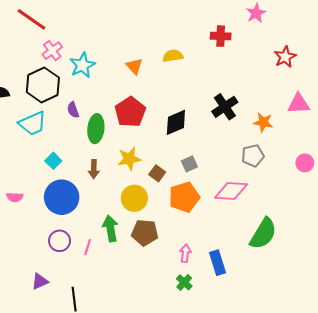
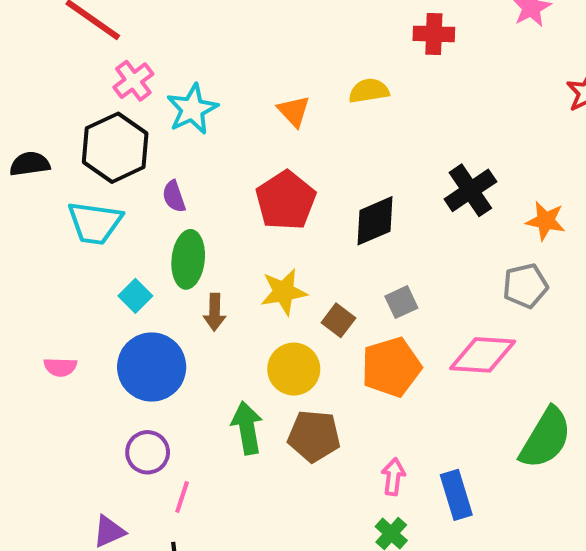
red cross: (221, 36) -> (434, 34), moved
cyan trapezoid: (32, 123) -> (95, 223), turned 32
green ellipse: (96, 129) -> (188, 259), moved
pink line: (88, 247) -> (182, 497), moved

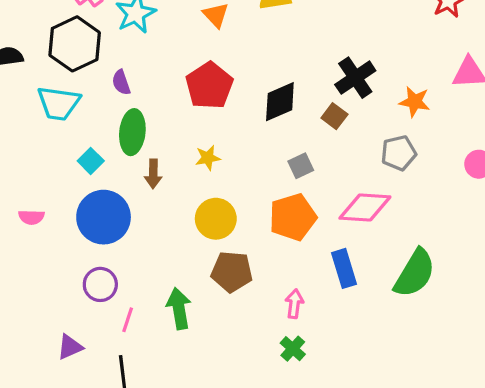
yellow star: (284, 292) -> (208, 158), size x0.7
brown square: (338, 320) -> (334, 116), moved
green arrow: (247, 428) -> (179, 309), moved
blue rectangle: (456, 495) -> (344, 268), moved

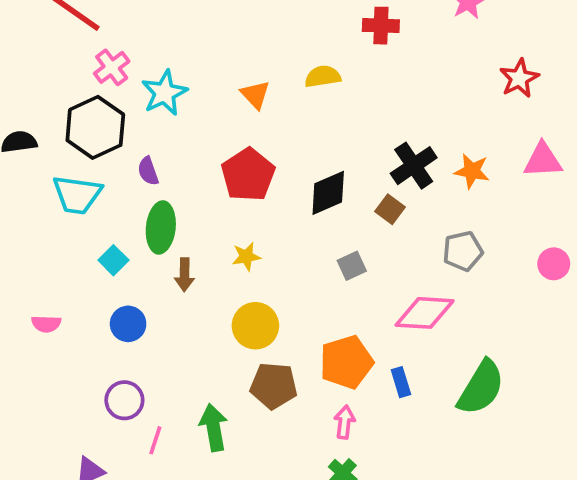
orange star: (415, 102) -> (472, 171), moved
blue circle: (104, 217) -> (128, 324), size x0.6
orange pentagon: (293, 217) -> (346, 362), moved
blue rectangle: (344, 268) -> (401, 382), size x0.7

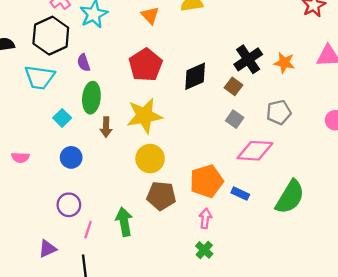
yellow star: (246, 257) -> (144, 116), size x2.0
gray square: (352, 266) -> (235, 119), moved, turned -30
blue rectangle: (401, 382) -> (240, 194), turned -48

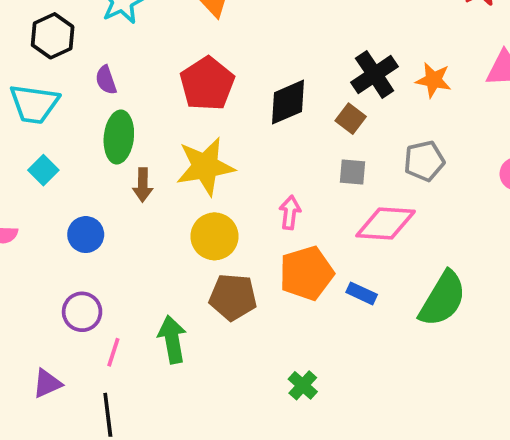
black hexagon: (51, 36) -> (53, 36), size x0.7
cyan square: (62, 118) -> (43, 170), moved
gray square: (235, 119) -> (352, 172), turned -30
pink arrow: (205, 218) -> (290, 212), moved

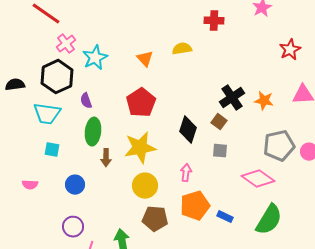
black hexagon: (53, 36) -> (57, 77), size x1.4
black diamond: (288, 102) -> (188, 130), moved, turned -48
gray pentagon: (424, 161) -> (279, 146), moved, size x1.4
cyan square: (43, 170) -> (52, 150), turned -35
pink diamond: (386, 223) -> (258, 179), moved, turned 32

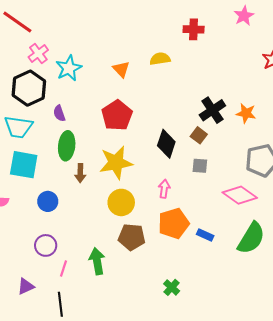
cyan square: (52, 150) -> (24, 165), size x1.8

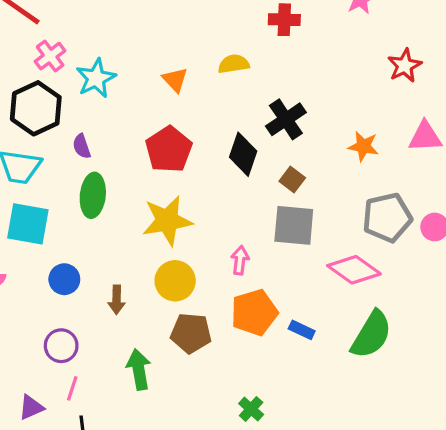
black cross: (212, 110) -> (286, 119), moved
black diamond: (166, 144) -> (243, 154), moved
gray square: (200, 166) -> (294, 225), size x1.8
brown arrow: (80, 173) -> (117, 300), moved
pink line: (63, 269) -> (72, 388), moved

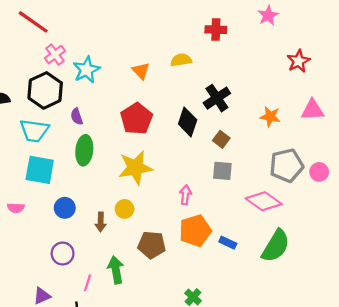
gray square: (294, 225) -> (222, 171), size x0.7
yellow circle: (175, 281) -> (125, 209), moved, size x0.7
pink line: (72, 388) -> (88, 283), moved

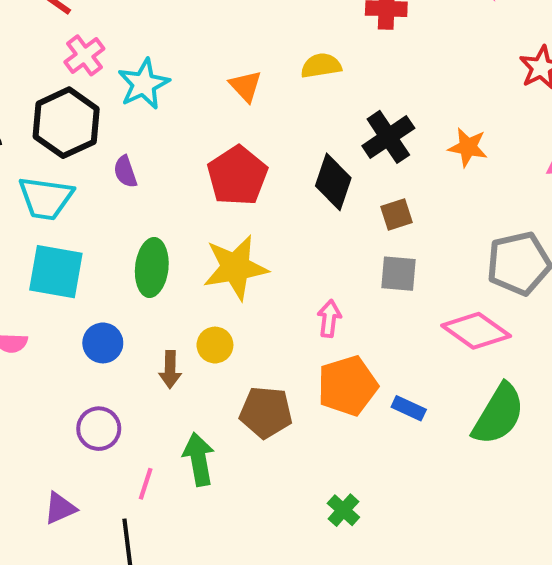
orange star: (270, 117) -> (468, 147), moved
brown square: (221, 139) -> (396, 214), turned 35
green ellipse: (84, 150) -> (152, 268), moved

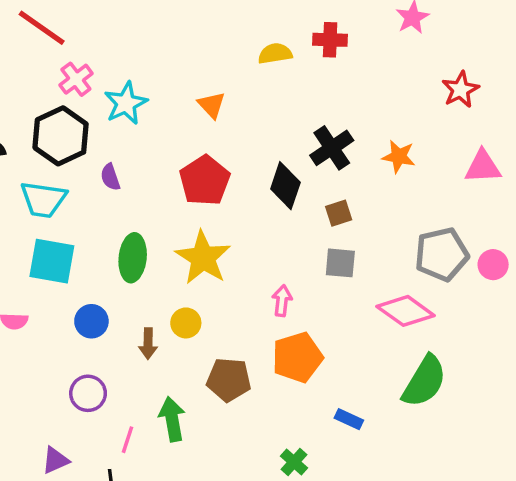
yellow semicircle: (321, 66) -> (275, 53), moved
yellow star: (235, 268) -> (203, 258), turned -30
blue rectangle: (409, 408) -> (349, 419), moved

